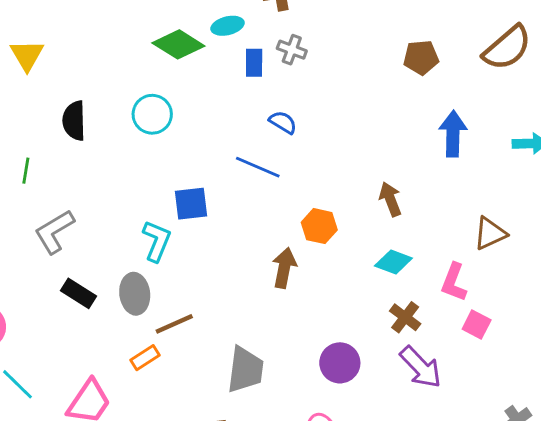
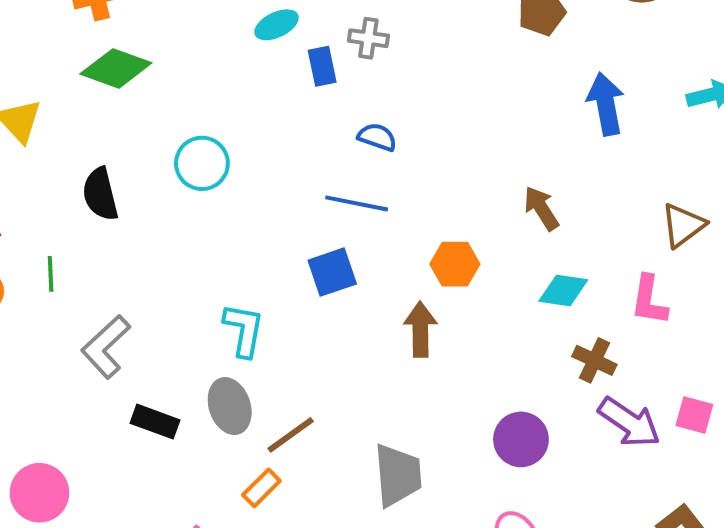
green diamond: (178, 44) -> (116, 68), moved
blue square: (191, 204) -> (332, 272), moved
pink square: (477, 325) -> (694, 415), moved

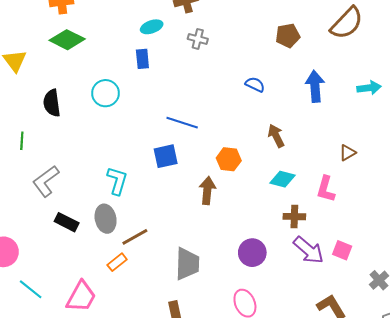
blue rectangle: (322, 66) -> (142, 59), moved
blue semicircle: (377, 137) -> (255, 84), moved
brown triangle: (683, 225) -> (347, 153), size x0.7
brown cross: (594, 360) -> (294, 217), turned -30

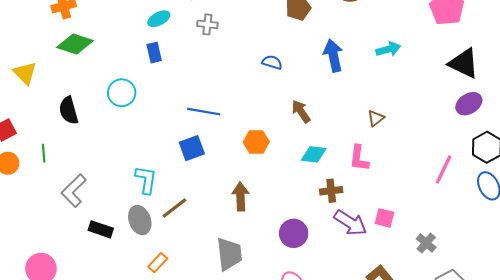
brown arrow: (207, 191) -> (241, 197), moved
brown line: (135, 237) -> (174, 208), moved

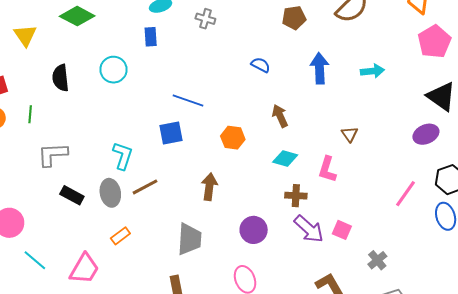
purple ellipse: (469, 104) -> (426, 134), moved
brown triangle: (376, 118) -> (350, 134), turned -36
gray L-shape: (74, 191) -> (53, 154), turned 32

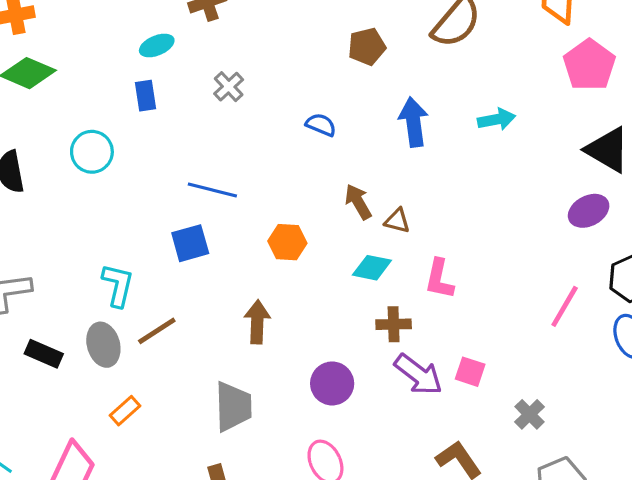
gray cross: (205, 19) -> (229, 87), moved, turned 36
brown triangle: (350, 134) -> (397, 221), moved, turned -36

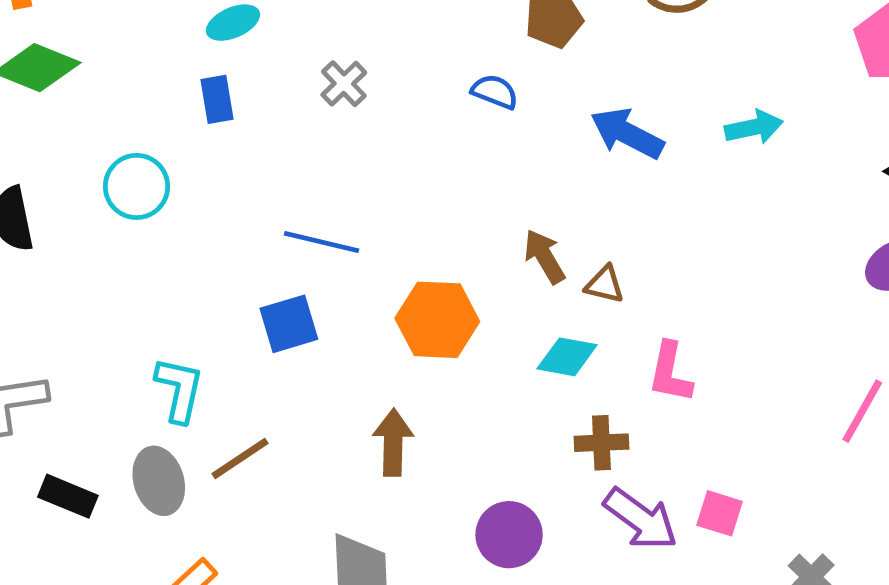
blue arrow: (413, 122) -> (627, 133), turned -54
blue semicircle: (321, 125) -> (495, 92), moved
orange hexagon: (287, 242) -> (437, 320), size x1.4

